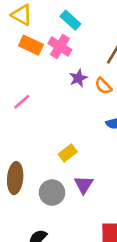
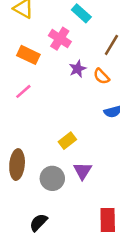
cyan rectangle: (70, 20) -> (81, 13), moved
orange rectangle: (31, 45) -> (28, 55), moved

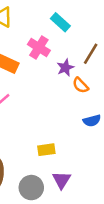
purple star: (77, 69) -> (65, 68), moved
yellow rectangle: (67, 141) -> (46, 150), turned 30

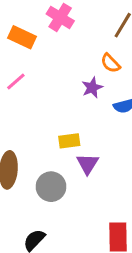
purple star: (65, 68) -> (92, 88), moved
purple triangle: (62, 180) -> (88, 164), moved

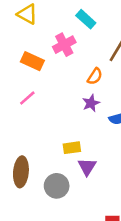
pink cross: (60, 17) -> (64, 45), turned 30
orange semicircle: (110, 63) -> (95, 76), moved, turned -102

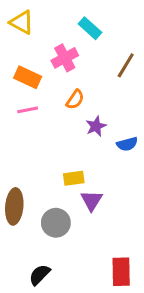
orange semicircle: (95, 76) -> (75, 99), moved
pink line: (27, 98) -> (28, 110), moved, turned 30

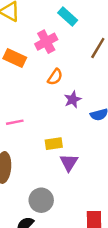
pink line: (28, 110) -> (15, 122), moved
gray circle: (56, 223) -> (41, 200), moved

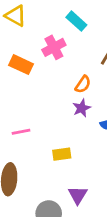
orange semicircle: (55, 77) -> (83, 84), moved
purple triangle: (69, 162) -> (78, 195), moved

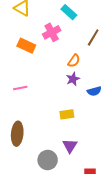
pink line: (21, 132) -> (20, 88), moved
yellow rectangle: (62, 154) -> (67, 114), moved

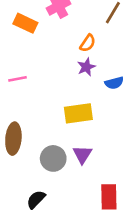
yellow rectangle: (67, 114) -> (78, 113), size x1.5
gray circle: (48, 160) -> (53, 158), moved

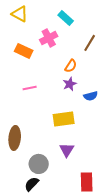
pink line: (17, 79) -> (30, 88), moved
gray circle: (53, 158) -> (39, 164), moved

